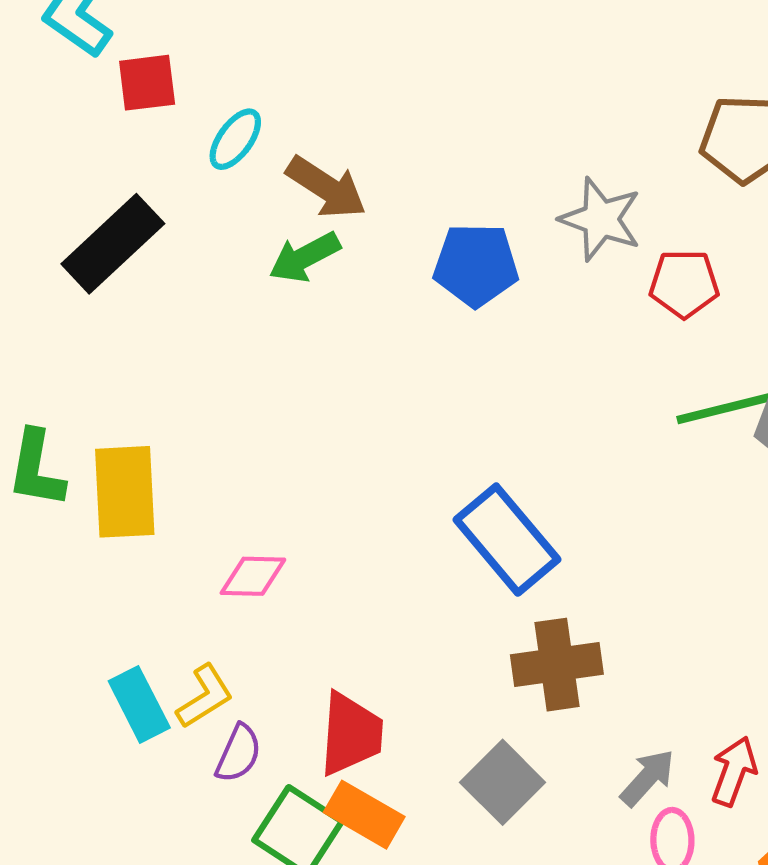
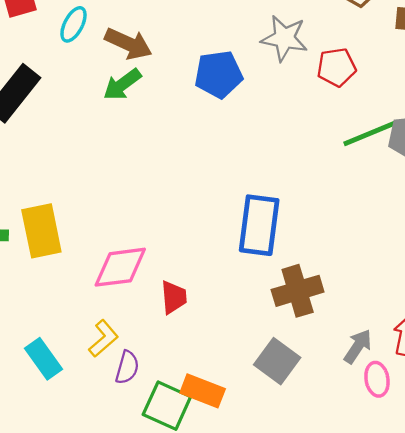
blue rectangle: (507, 540) -> (259, 225), turned 56
pink diamond: (253, 576) -> (120, 267), size x1.5
cyan rectangle: (139, 704) -> (43, 359), moved
red trapezoid: (351, 734) -> (174, 297), moved, size x0.7

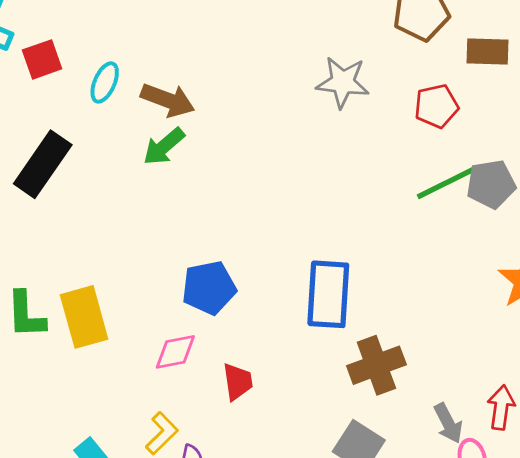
red pentagon: (336, 67) -> (436, 106), moved
blue pentagon: (219, 74) -> (209, 288), moved
pink diamond: (120, 267) -> (175, 352), size x0.7
gray arrow: (358, 346) -> (448, 423), turned 123

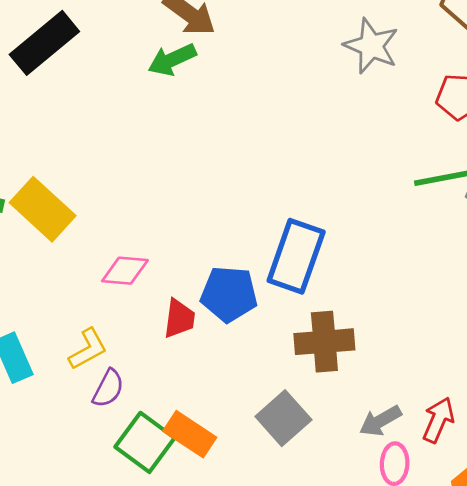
blue pentagon: (209, 288) -> (229, 294), moved
yellow rectangle: (84, 317) -> (43, 209), turned -48
gray arrow: (448, 423) -> (380, 421), turned 72

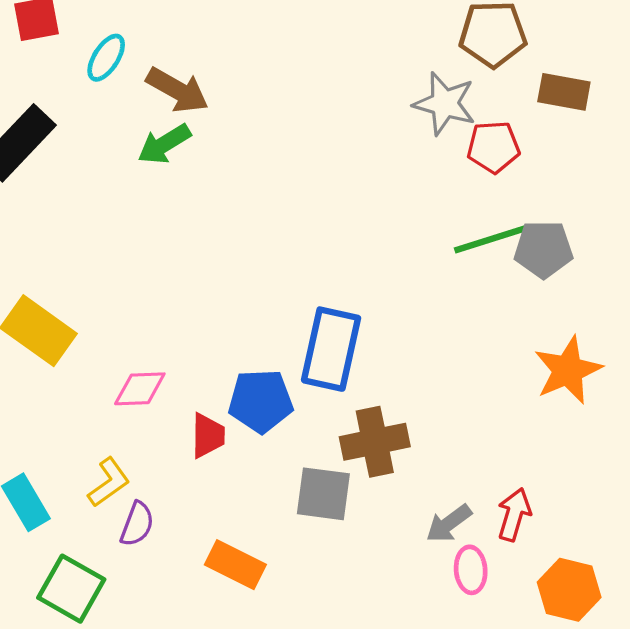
gray star: (371, 46) -> (445, 104), moved
gray square: (283, 418) -> (323, 494), moved, turned -34
green square: (145, 442) -> (71, 589), moved

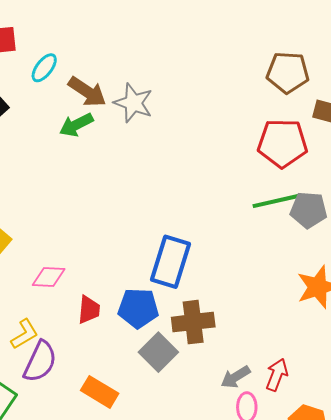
gray star: (445, 104) -> (133, 103), moved
red pentagon: (493, 147) -> (282, 143), size x1.5
blue pentagon: (261, 401) -> (138, 308), moved
gray square: (323, 494) -> (158, 352), turned 33
purple semicircle: (137, 524) -> (40, 362), size x1.5

